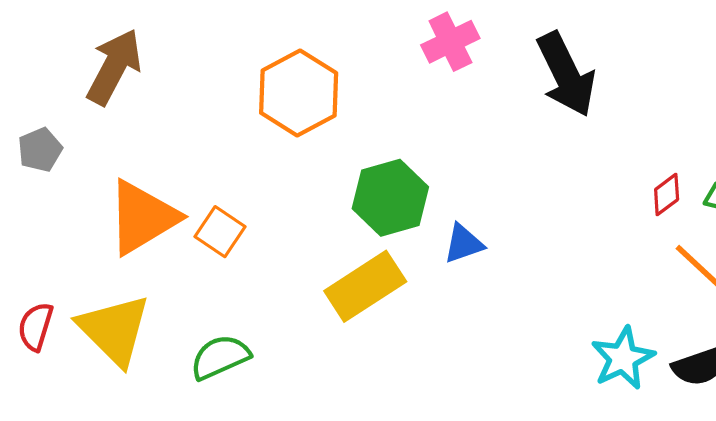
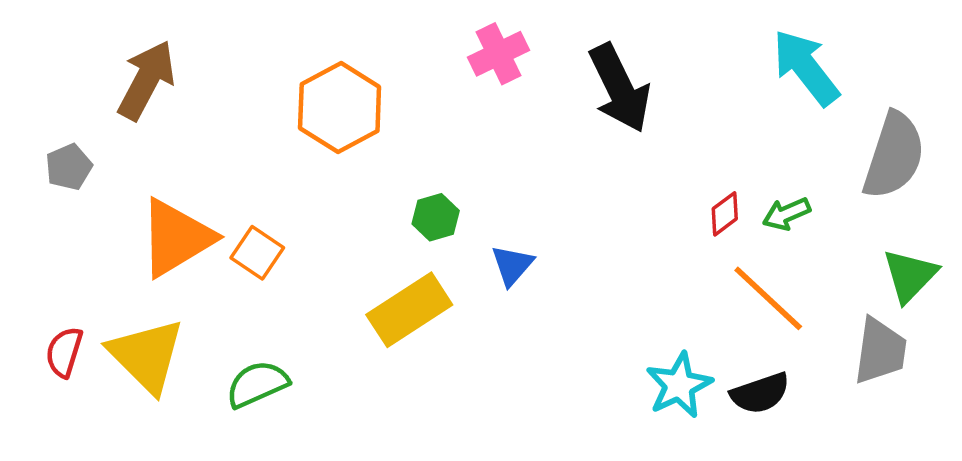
green hexagon: (390, 198) -> (436, 217), size x0.6
blue triangle: (463, 244) -> (512, 265), turned -30

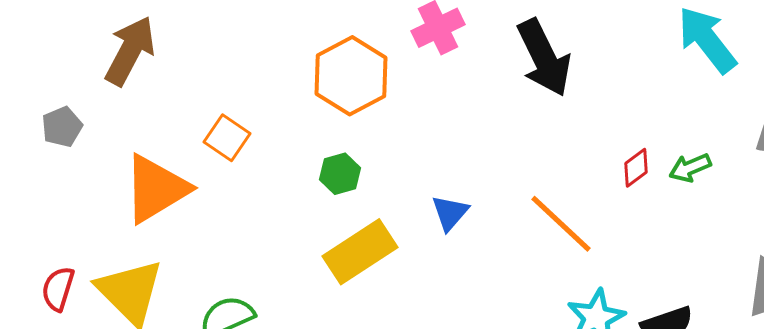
orange hexagon: (340, 108) -> (351, 76), moved
green hexagon: (436, 217) -> (340, 174), moved
orange square: (257, 253) -> (227, 138), moved
orange line: (768, 298) -> (561, 224), moved

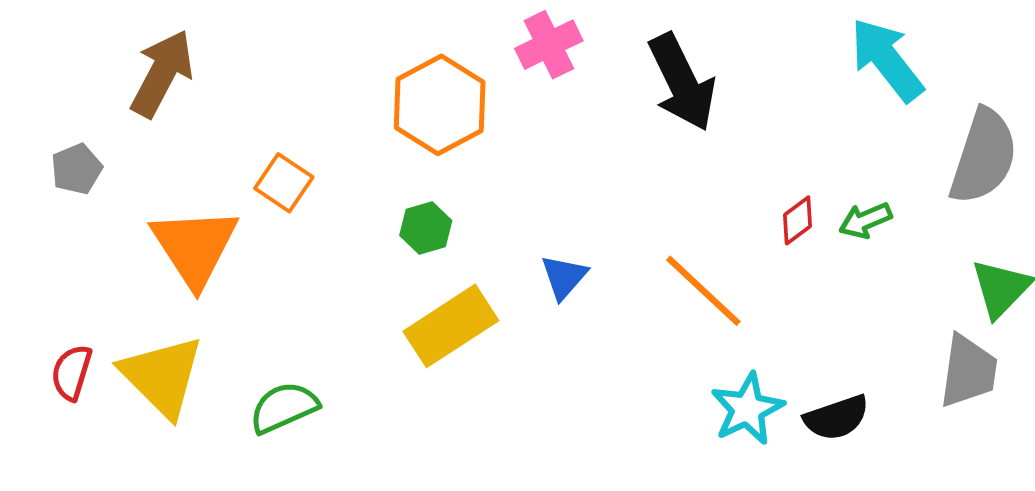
orange triangle: (156, 189) -> (195, 247), turned -32

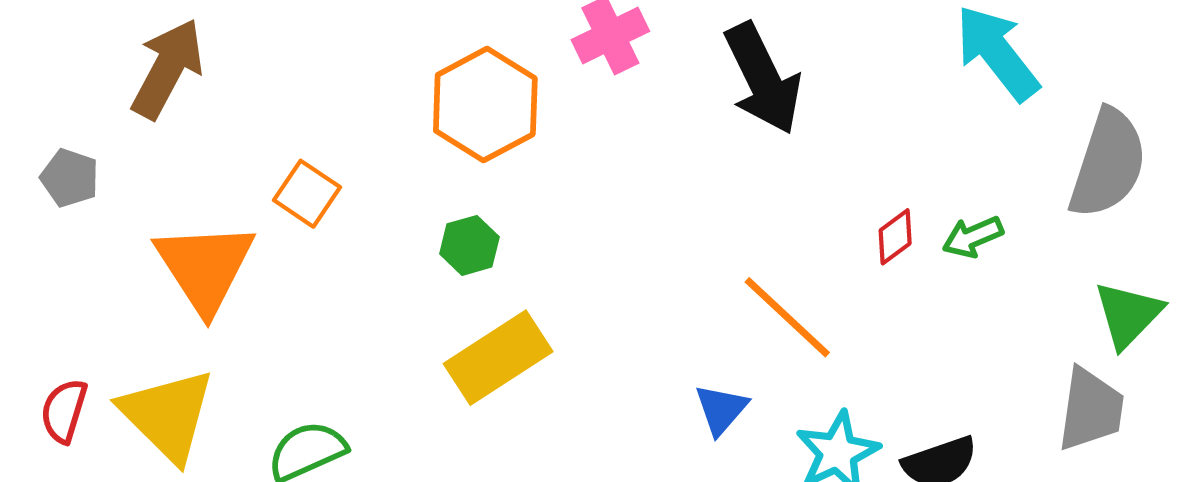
gray pentagon: (77, 169) -> (70, 178), turned -30
blue triangle: (564, 277) -> (721, 409), moved

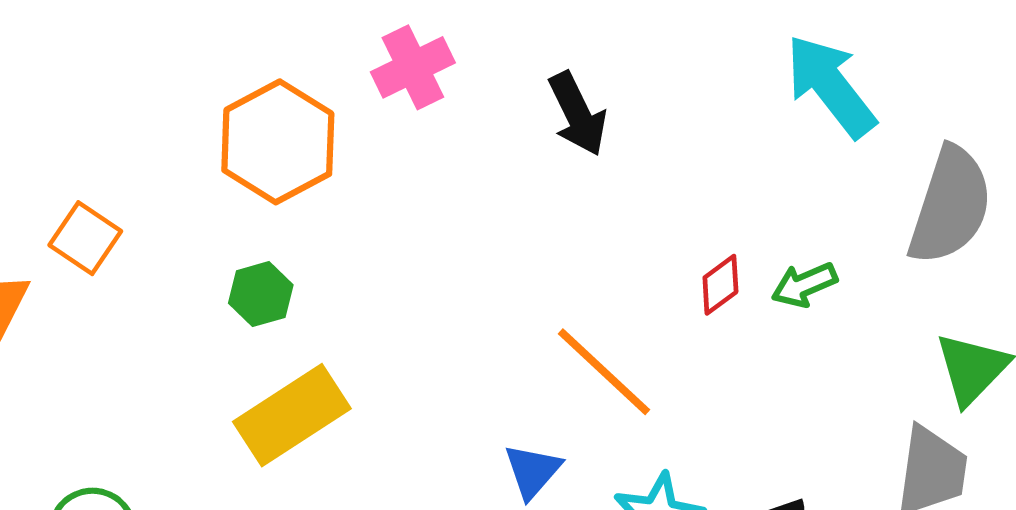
black arrow: (763, 79) -> (578, 114), size x0.7

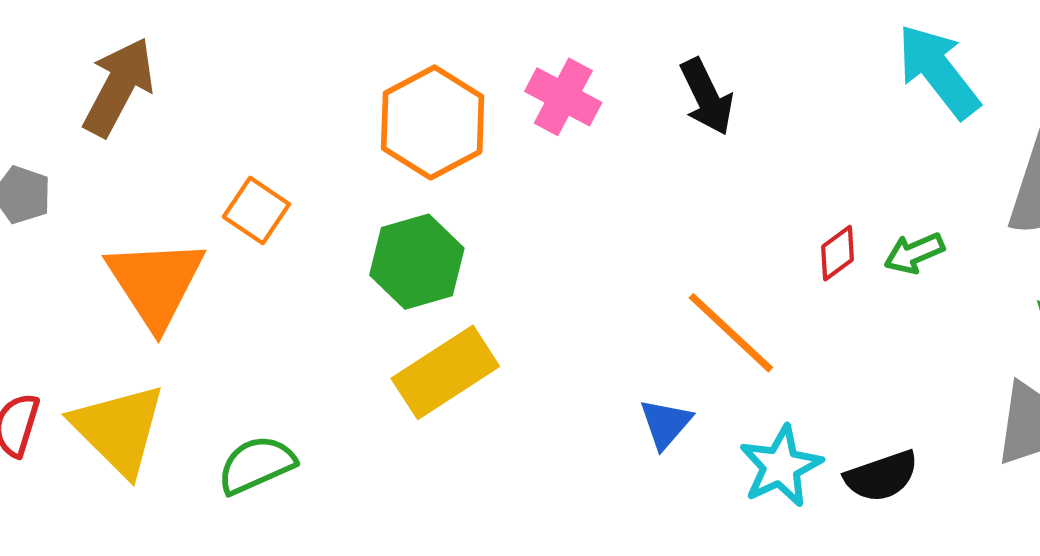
pink cross: (413, 67) -> (563, 97), moved, turned -36
green hexagon: (261, 294) -> (417, 262), size x1.6

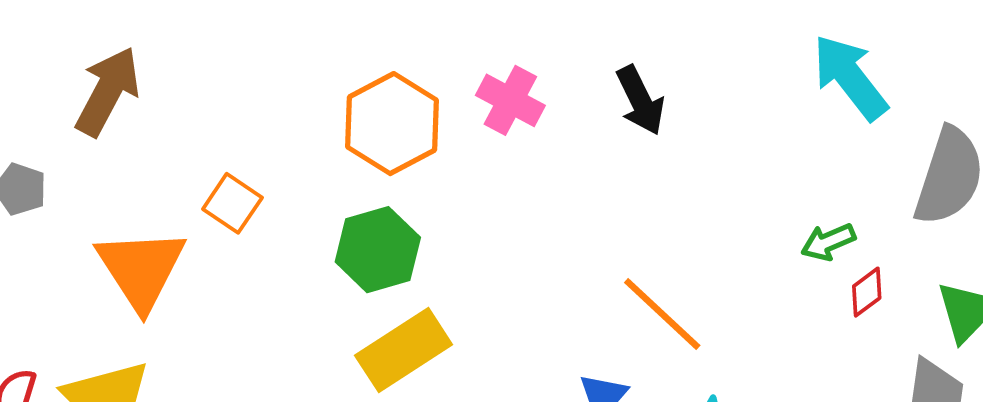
red diamond: (837, 253) -> (867, 292), moved

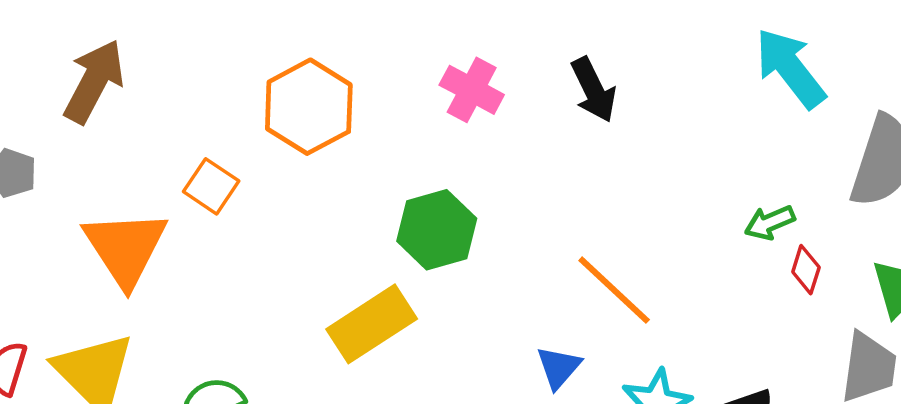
orange hexagon: (392, 124) -> (309, 107), moved
green hexagon: (378, 250) -> (437, 230), moved
red diamond: (867, 292) -> (806, 270), turned -36

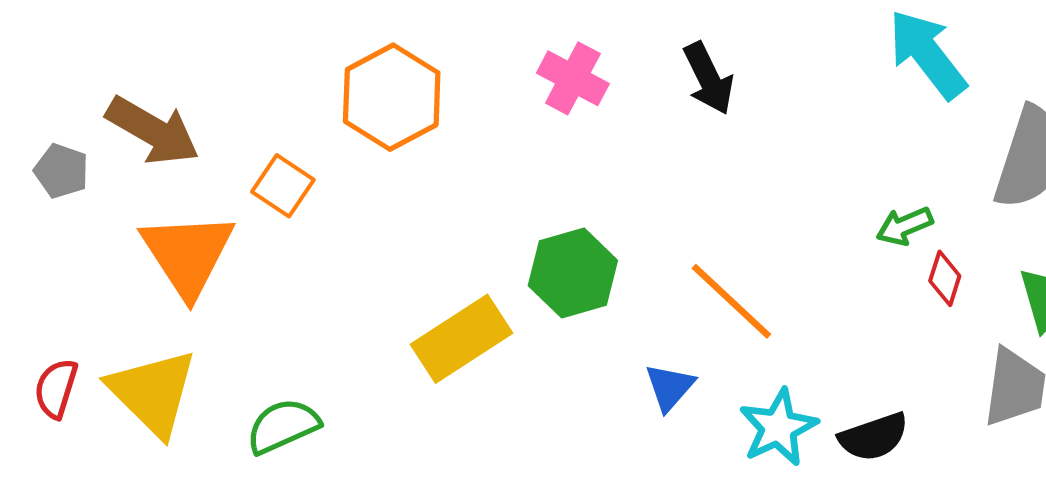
brown arrow: (94, 81) -> (153, 131), moved, turned 92
green hexagon: (437, 230) -> (573, 273), moved

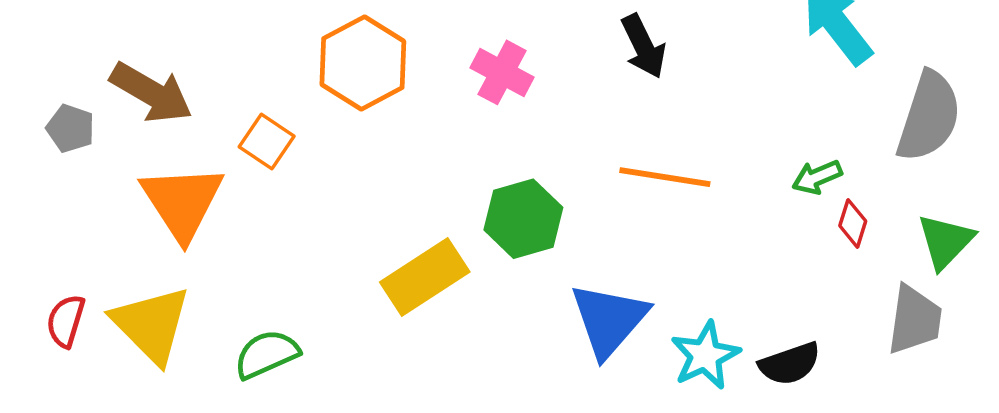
pink cross: (573, 78) -> (502, 72), moved
orange line: (731, 301) -> (665, 177), moved, turned -34
blue triangle: (670, 387) -> (609, 320), size x1.8

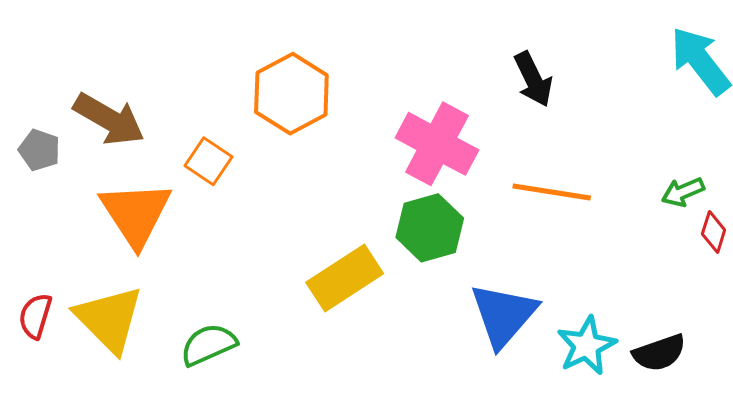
pink cross: (502, 72) -> (437, 144), moved, size x1.5

